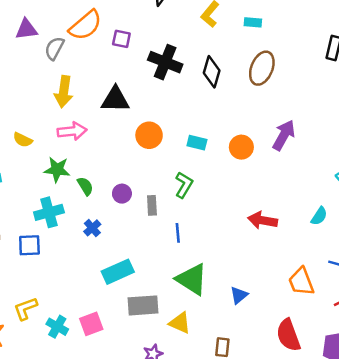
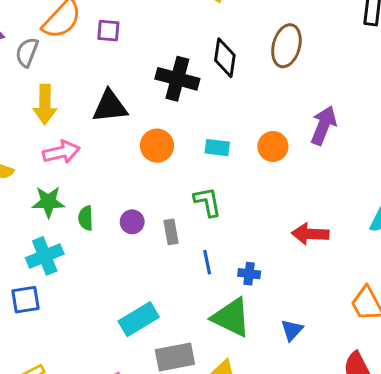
black cross: (165, 62) -> (177, 79), moved
green L-shape: (184, 185) -> (208, 202), turned -35
green semicircle: (85, 186) -> (86, 218), turned -144
blue cross: (92, 228) -> (249, 274), moved, turned -35

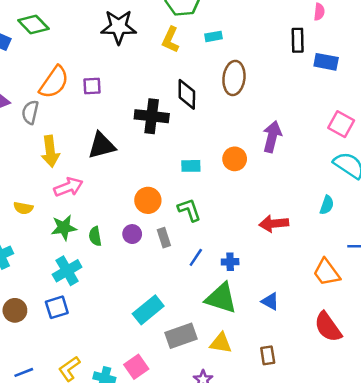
orange circle: (157, 146) -> (148, 200), moved
blue line: (207, 262) -> (196, 257), turned 54
blue triangle: (292, 330) -> (270, 301), turned -36

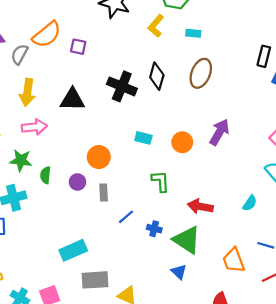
green L-shape: (189, 210) -> (160, 181), moved
green triangle: (221, 298) -> (187, 240), moved

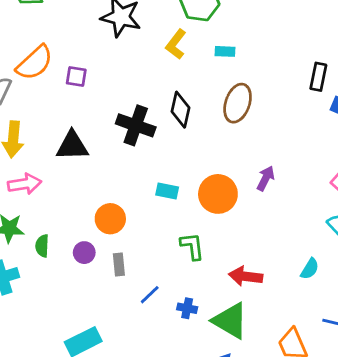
purple arrow: (219, 132) -> (266, 178), size x0.7
orange circle: (182, 142) -> (218, 194), size x1.4

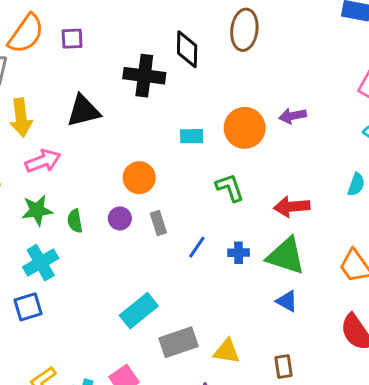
purple arrow: (266, 178) -> (293, 116), moved, turned -115

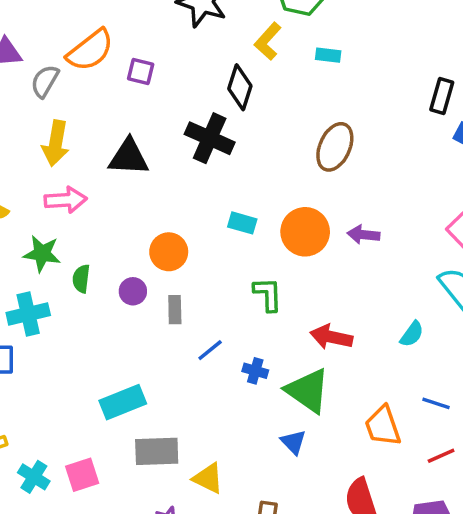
brown ellipse: (244, 30) -> (335, 147), moved
black diamond: (187, 49) -> (240, 87), moved

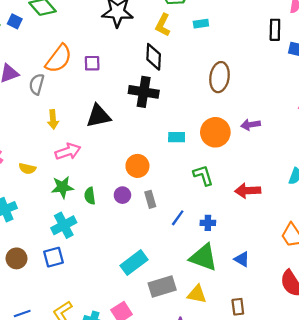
yellow arrow: (56, 143) -> (53, 119), size x0.7
green triangle: (308, 391) -> (203, 257), moved

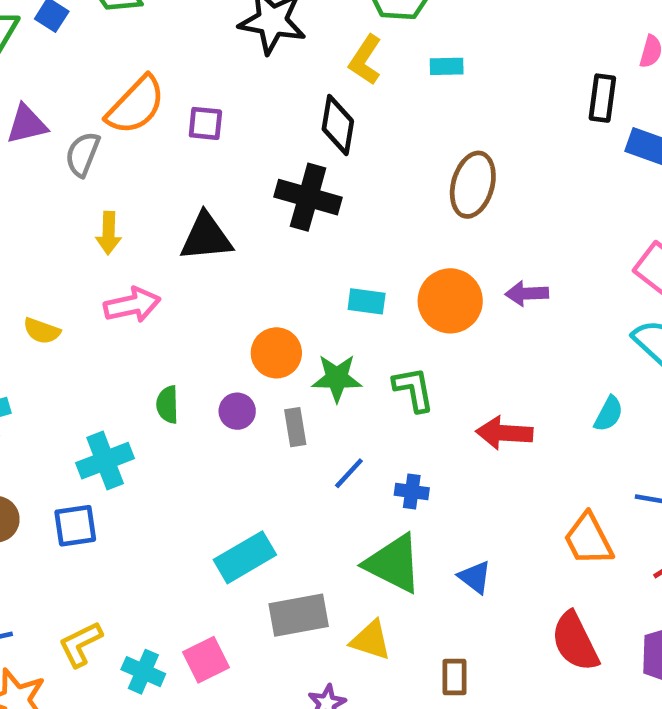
green star: (62, 187) -> (337, 378), moved

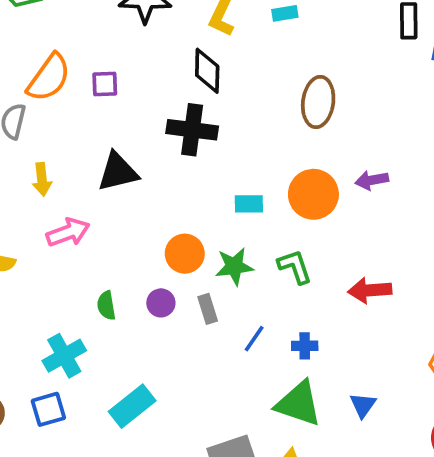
cyan rectangle: (245, 557) -> (132, 406), moved
blue triangle: (475, 577) -> (363, 405), turned 36

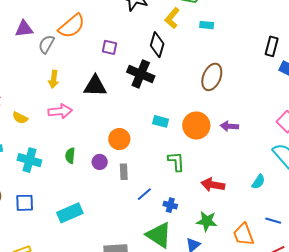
purple square: (105, 84) -> (109, 47), moved
green star: (234, 266) -> (207, 221), moved
cyan cross: (64, 356) -> (29, 160), moved, turned 30

